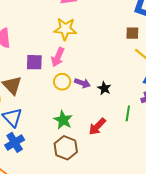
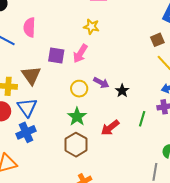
yellow star: (65, 29) -> (91, 27), size x0.7
brown square: (132, 33) -> (157, 40), turned -32
yellow circle: (62, 82) -> (79, 89), moved

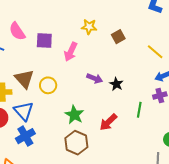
pink semicircle: (29, 27) -> (17, 31), turned -30
yellow star: (91, 27) -> (89, 27), moved
brown square: (157, 40) -> (118, 37), moved
purple square: (56, 55) -> (44, 40), moved
yellow circle: (79, 89) -> (48, 85), moved

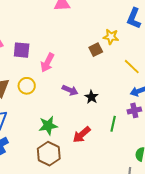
yellow star: (89, 27) -> (111, 37), moved
yellow circle: (48, 85) -> (27, 86), moved
green star: (74, 115) -> (48, 126), turned 30

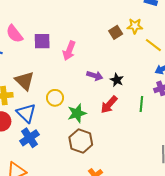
yellow star: (111, 37) -> (135, 26), moved
yellow circle: (27, 86) -> (55, 98), moved
red arrow: (82, 135) -> (109, 105), moved

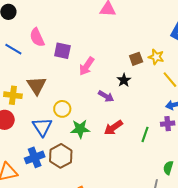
black star: (117, 80) -> (124, 80), moved
blue triangle: (26, 113) -> (42, 127), moved
blue cross: (30, 138) -> (35, 157), moved
brown hexagon: (81, 141) -> (61, 156), moved

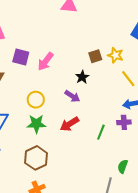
purple square: (62, 51) -> (21, 57), moved
purple arrow: (106, 96) -> (72, 96), moved
yellow circle: (62, 109) -> (36, 100), moved
brown hexagon: (61, 156) -> (36, 158), moved

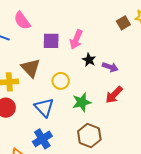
black star: (82, 77) -> (89, 60), moved
yellow circle: (36, 100) -> (61, 81), moved

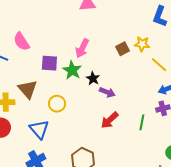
pink arrow: (76, 39) -> (82, 48), moved
black star: (89, 60) -> (93, 78), moved
green star: (82, 102) -> (72, 70), moved, turned -30

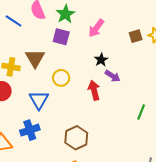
green star: (72, 70) -> (65, 14), moved
red arrow: (110, 120) -> (94, 90), moved, turned 108

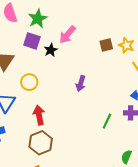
black star: (101, 60) -> (51, 50), moved
purple arrow: (113, 76) -> (81, 83), turned 70
red arrow: (94, 90) -> (39, 115), moved

